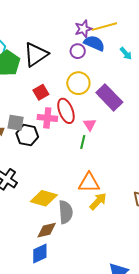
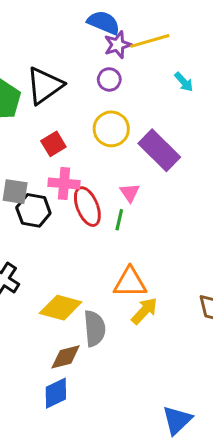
blue semicircle: (94, 43) -> (104, 23), moved
red ellipse: (66, 111) -> (87, 207), moved

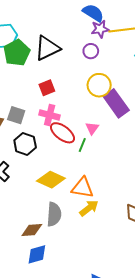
yellow circle: (111, 129) -> (99, 85), moved
red ellipse: (87, 207) -> (63, 133), turned -40
black hexagon: (33, 210) -> (25, 144), moved
yellow diamond: (61, 308) -> (51, 180), moved
blue diamond: (56, 393) -> (37, 254), moved

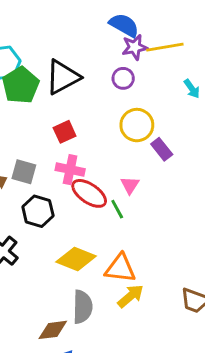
purple rectangle: (116, 103) -> (162, 149), size x0.6
green line: (82, 145) -> (117, 209), turned -48

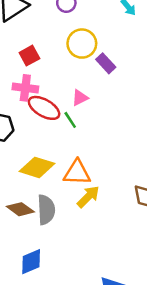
red square: (65, 132) -> (29, 56), moved
pink triangle: (130, 185) -> (80, 98), turned 36
brown diamond: (53, 330) -> (20, 209), moved, turned 48

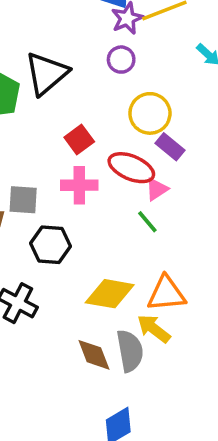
purple rectangle: (106, 63) -> (170, 147), moved
red ellipse: (44, 108) -> (131, 168), moved
yellow arrow: (88, 197) -> (154, 329), moved, turned -90
brown diamond: (20, 209) -> (94, 355), turned 40

